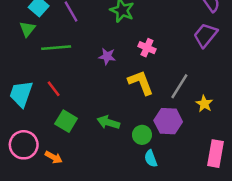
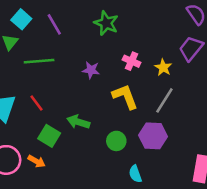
yellow star: (204, 104) -> (163, 67), moved
green arrow: (108, 122) -> (78, 122), moved
green circle: (142, 135) -> (116, 141), moved
orange arrow: (54, 157) -> (36, 161), moved

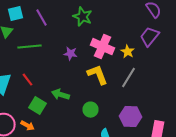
cyan square: (21, 19) -> (16, 14), turned 35
pink cross: (132, 61) -> (102, 47), size x1.6
purple hexagon: (153, 136) -> (130, 117), moved

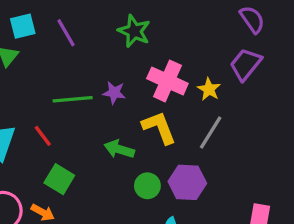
green line: (30, 47) -> (73, 99), moved
green arrow: (60, 95) -> (119, 149), moved
purple hexagon: (130, 117) -> (187, 182), moved

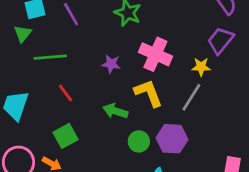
yellow star: (209, 89) -> (201, 67), moved, turned -30
green line: (73, 99) -> (50, 57), moved
red line: (43, 136) -> (66, 93), moved
green square: (59, 179) -> (66, 136), turned 30

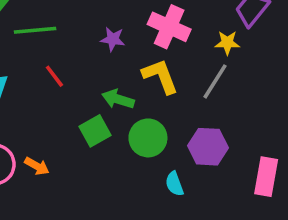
green square: (66, 136) -> (95, 131), moved
purple hexagon: (172, 139) -> (208, 147), moved
green circle: (139, 141) -> (148, 138), size x1.4

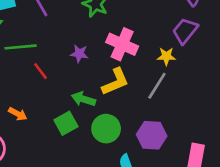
red line: (54, 76) -> (40, 71), moved
yellow L-shape: (160, 76) -> (115, 82), turned 88
orange arrow: (37, 166) -> (18, 114), moved

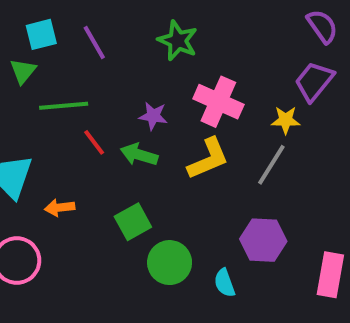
green arrow: (83, 99) -> (139, 155), moved
orange arrow: (18, 114) -> (60, 208), turned 144
green circle: (106, 129) -> (170, 263), moved

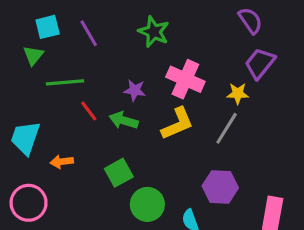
purple semicircle: (322, 26) -> (250, 21), moved

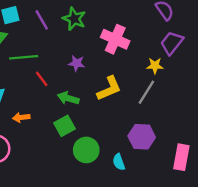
green star: (154, 32) -> (74, 19), moved
pink cross: (185, 79) -> (115, 39), moved
green arrow: (124, 120) -> (68, 98), moved

